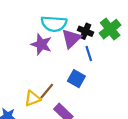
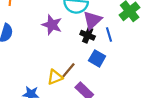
black cross: (86, 31) -> (88, 35), moved
purple star: (41, 44) -> (52, 25), moved

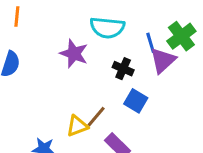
purple triangle: (92, 20) -> (163, 60), moved
blue line: (109, 34) -> (151, 43), moved

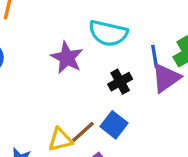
black cross: (123, 69) -> (120, 82), turned 30
blue square: (136, 101) -> (114, 125), moved

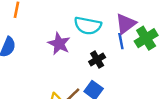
purple triangle: (166, 78) -> (126, 24), moved

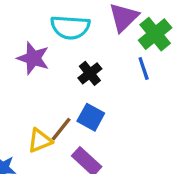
blue line: (121, 41) -> (144, 68), moved

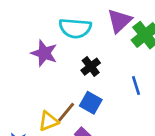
blue line: (144, 68) -> (136, 86), moved

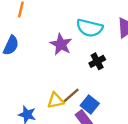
blue square: (91, 103) -> (90, 105), moved

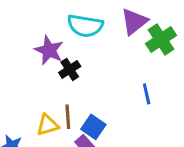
black cross: (97, 61) -> (70, 69), moved
brown line: (71, 95) -> (68, 117), turned -48

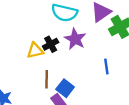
purple star: (49, 50) -> (75, 39), moved
yellow triangle: (48, 125) -> (35, 51), moved

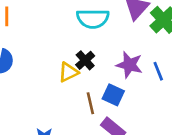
purple star: (75, 39) -> (129, 65), moved
blue square: (65, 88) -> (113, 95), moved

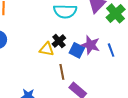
yellow triangle: (68, 72) -> (47, 49), turned 35
blue square: (113, 95) -> (77, 50), moved

